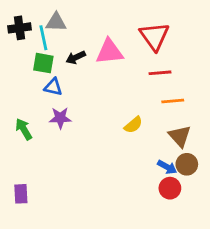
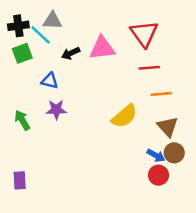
cyan line: (43, 38) -> (41, 35), turned -35
green square: (43, 63) -> (22, 53), moved, turned -30
yellow semicircle: (133, 125) -> (124, 116), size x1.5

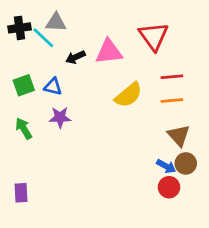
green square: (22, 53) -> (24, 85), moved
red line: (149, 68) -> (172, 77), moved
yellow semicircle: (124, 116) -> (128, 95), moved

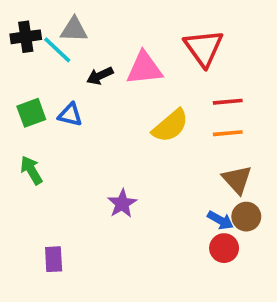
purple star: (60, 117) -> (122, 204), moved, turned -30
purple rectangle: (21, 193) -> (54, 259), moved

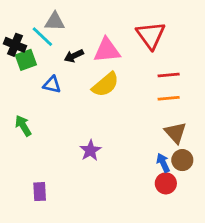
black cross: (26, 37) -> (15, 45), moved, turned 30
green square: (31, 113) -> (26, 60), moved
yellow semicircle: (170, 126) -> (105, 85), moved
blue arrow: (220, 220) -> (163, 163), turned -144

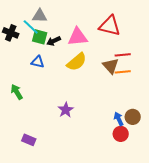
red triangle: (151, 35) -> (110, 26), turned -40
green square: (26, 60) -> (40, 37), moved, turned 35
brown triangle: (175, 133) -> (111, 66), moved
purple rectangle: (40, 192) -> (29, 140), turned -64

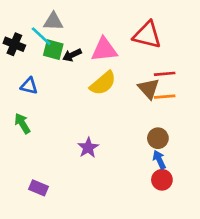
blue triangle: (38, 62) -> (29, 86), moved
brown circle: (133, 117) -> (158, 138), moved

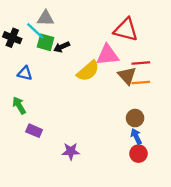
pink triangle: (104, 50) -> (107, 55), moved
purple star: (88, 148) -> (71, 151), moved, turned 30
purple rectangle: (39, 188) -> (34, 131), moved

